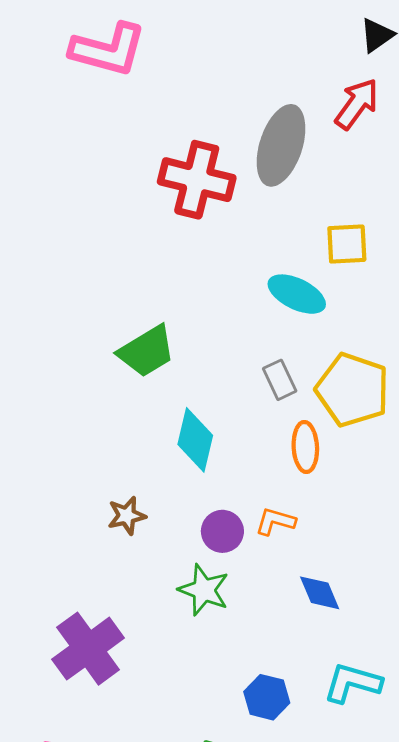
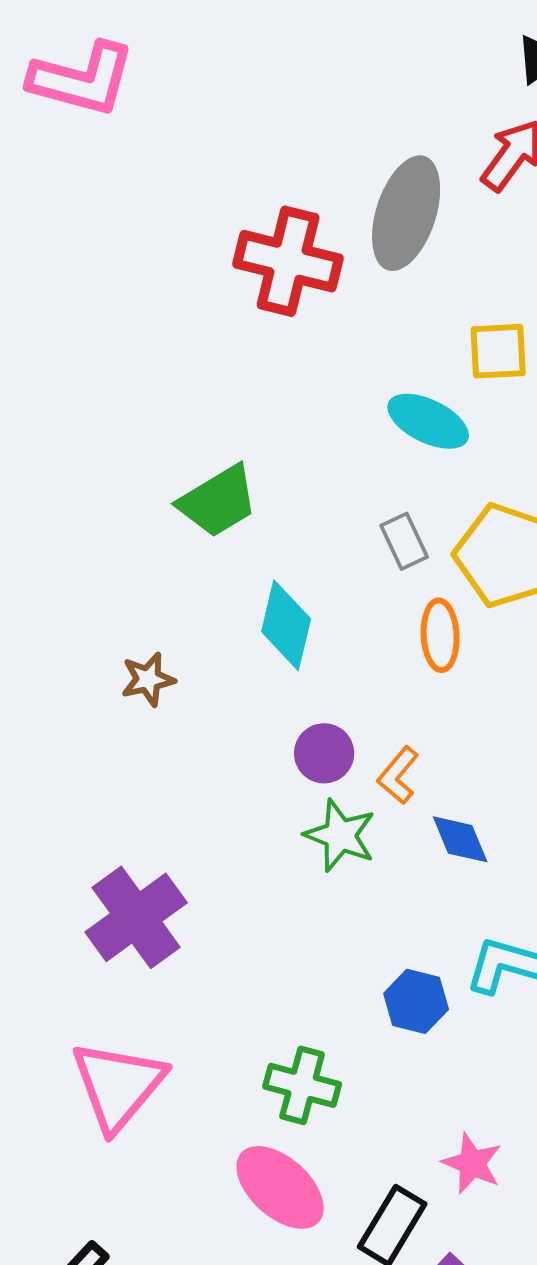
pink L-shape: (108, 50) -> (82, 79), moved
brown star: (127, 516) -> (148, 679), moved
orange L-shape: (275, 521) -> (398, 775), moved, turned -66
green star: (204, 590) -> (340, 835), moved
blue hexagon: (267, 697) -> (416, 1001), moved

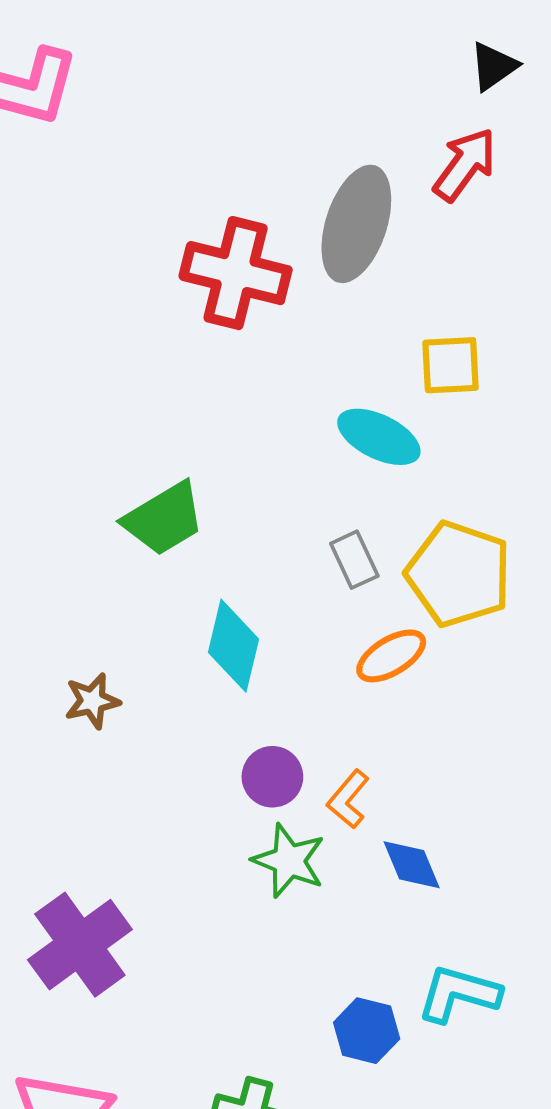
orange ellipse: (440, 635) -> (391, 656), turned 62

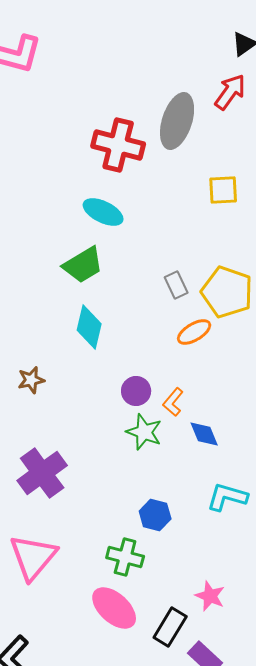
cyan ellipse: (379, 437) -> (103, 212), moved
cyan diamond: (234, 646) -> (89, 327), moved
brown star: (92, 701) -> (31, 380), moved
blue hexagon: (367, 1031) -> (155, 515), moved

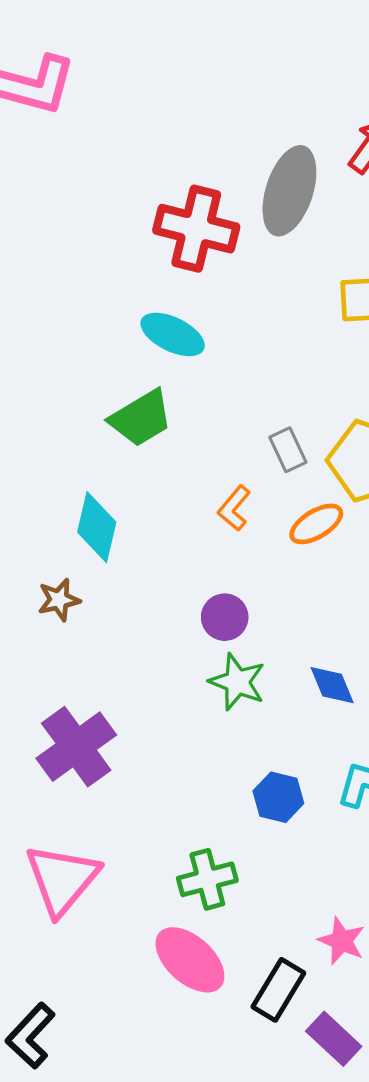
cyan diamond: (89, 327) -> (97, 527), moved
orange L-shape: (173, 402) -> (234, 508), moved
blue hexagon: (155, 515) -> (278, 797), moved
green cross: (125, 557) -> (207, 879), turned -30

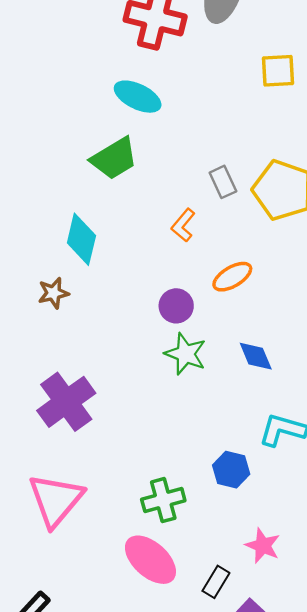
orange ellipse: (316, 524) -> (232, 277), moved
blue hexagon: (278, 797) -> (231, 470), moved
black rectangle: (278, 990) -> (216, 582), size x0.7

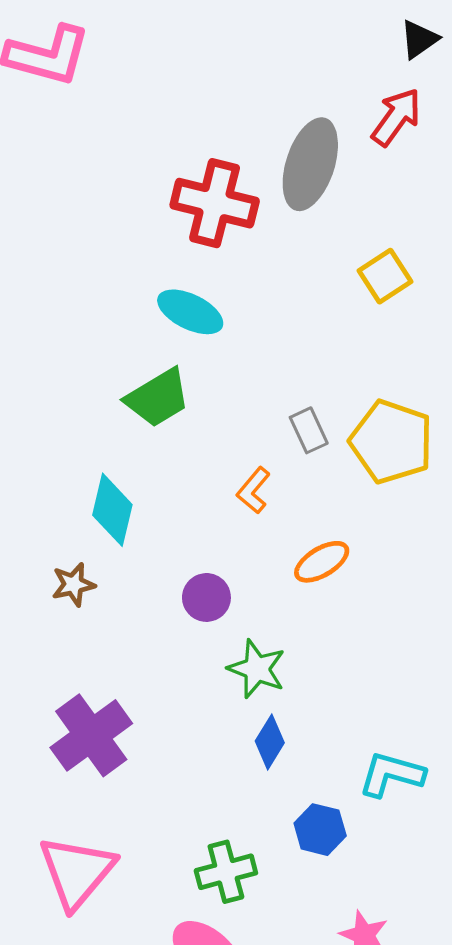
yellow square: (278, 71) -> (385, 276), turned -30
purple circle: (176, 306) -> (206, 597), moved
blue diamond: (256, 356) -> (270, 742), moved, turned 54

